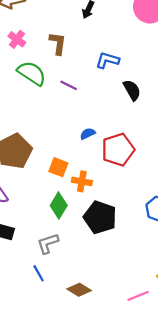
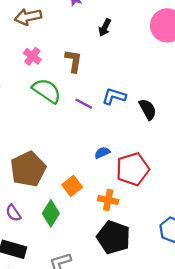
blue L-shape: (107, 60) -> (114, 96), moved
orange square: (58, 167) -> (72, 186), turned 30
orange cross: (82, 181) -> (108, 200), moved
green diamond: (59, 205) -> (51, 213), moved

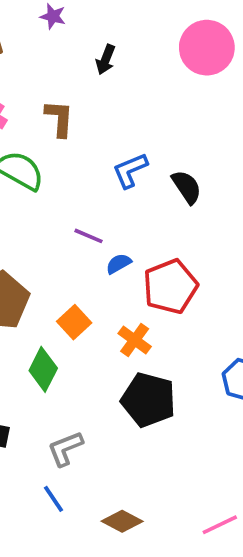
blue L-shape: (114, 96) -> (130, 170), turned -35
purple line: (84, 104) -> (89, 236), moved
orange cross: (108, 200) -> (135, 340), turned 30

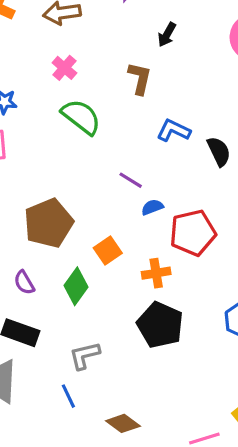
brown L-shape: (59, 118) -> (140, 78), moved
blue L-shape: (130, 170) -> (174, 130), turned 40
orange cross: (135, 340) -> (156, 273), turned 36

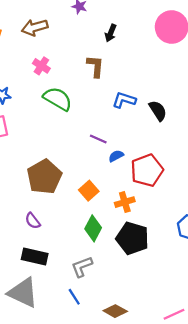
green diamond: (76, 286) -> (93, 228), moved

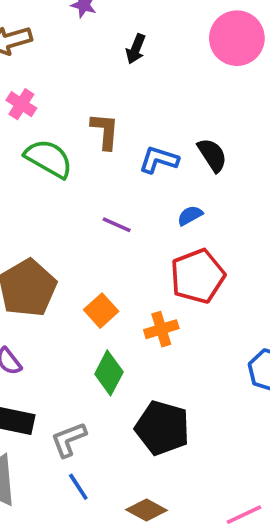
brown L-shape: (95, 66) -> (105, 131), moved
black semicircle: (158, 111) -> (212, 155), moved
blue semicircle: (116, 156) -> (190, 216), moved
black pentagon: (132, 238) -> (162, 428), moved
gray L-shape: (82, 267) -> (69, 439), moved

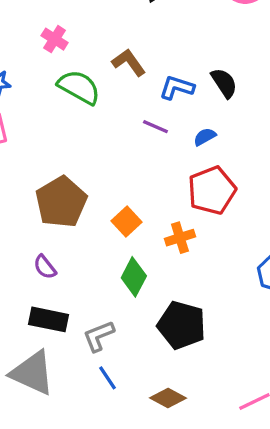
brown L-shape: (105, 131) -> (129, 62), turned -40
purple line: (117, 225) -> (155, 127), moved

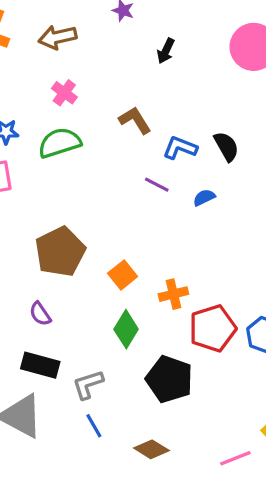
green semicircle: (79, 87) -> (60, 143), moved, turned -51
red pentagon: (212, 190) -> (213, 328), moved

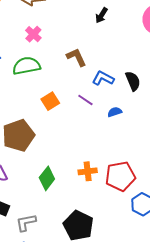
orange square: (123, 275) -> (50, 101), moved
red pentagon: (213, 328) -> (120, 176), moved
green diamond: (126, 329) -> (47, 178), moved

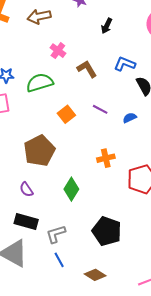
pink cross: (33, 34) -> (58, 51), moved
blue L-shape: (103, 78) -> (125, 64), moved
orange cross: (88, 171) -> (106, 158), moved

